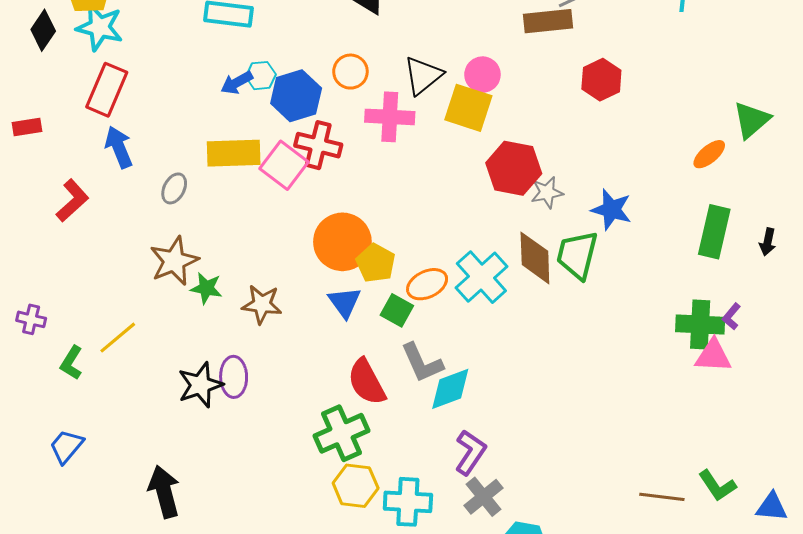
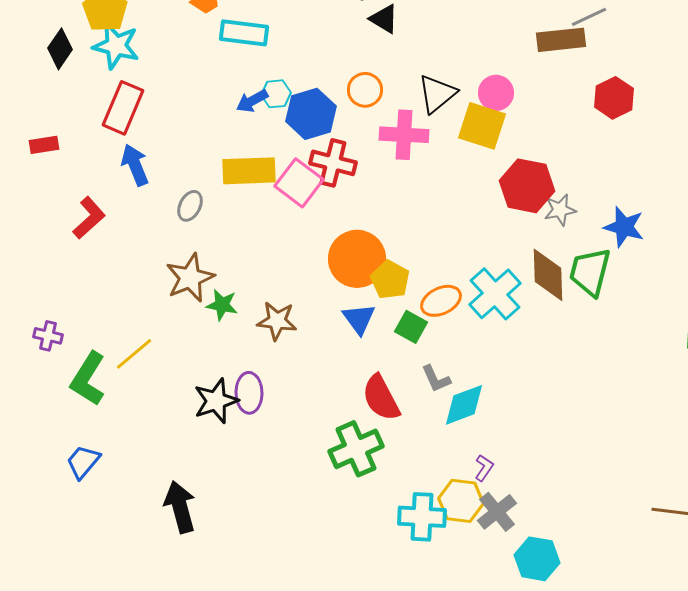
green L-shape: (71, 363) -> (88, 379), size x1.6
gray L-shape: (422, 363) -> (436, 379), size x0.7
purple L-shape: (470, 452) -> (484, 468), size x0.6
yellow hexagon: (356, 486) -> (461, 501), moved

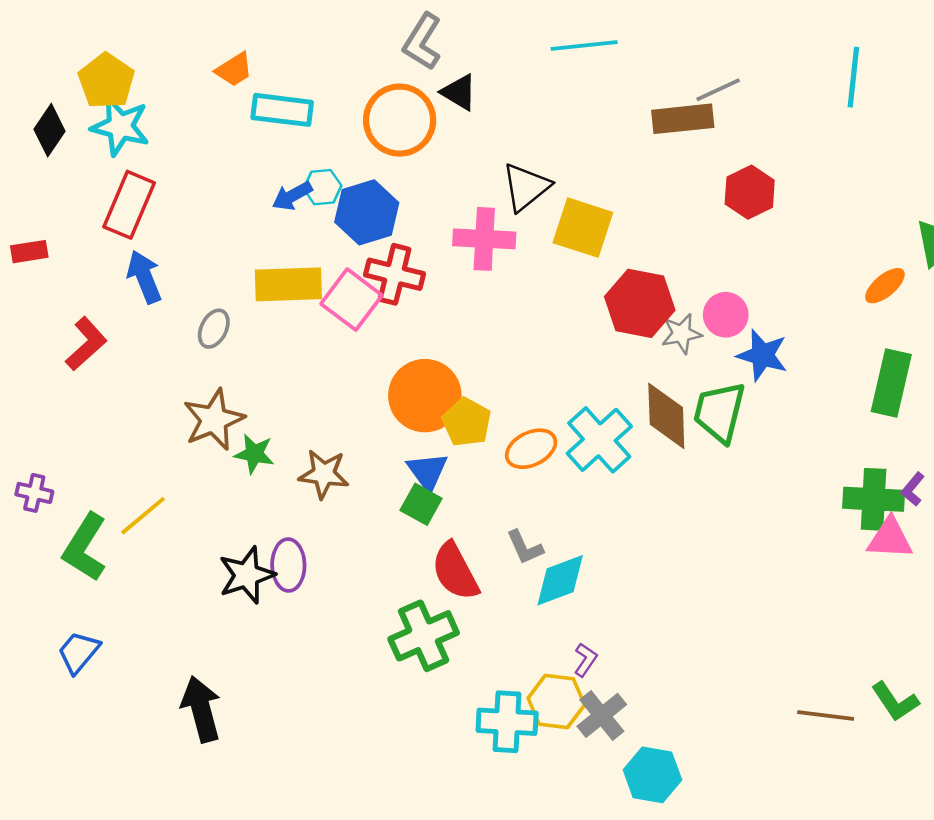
orange circle: (365, 90) -> (400, 120), moved, size x1.6
pink circle: (496, 93) -> (726, 315), moved
green square: (411, 327) -> (421, 504), moved

